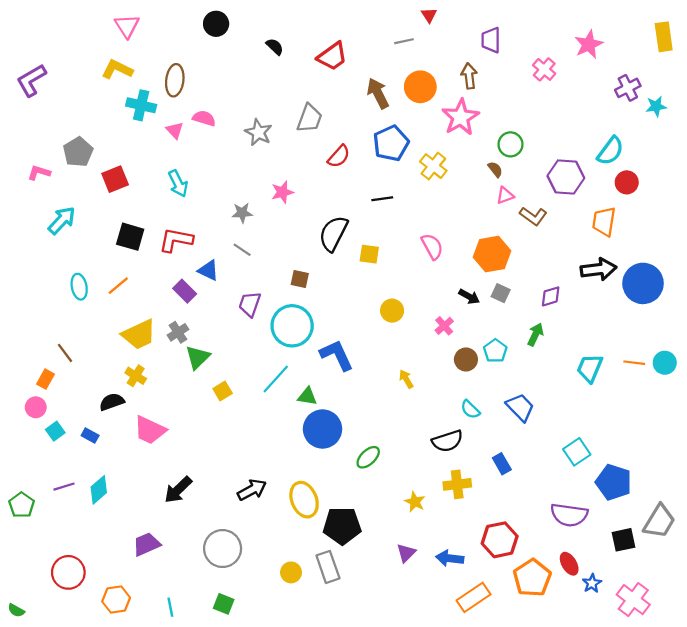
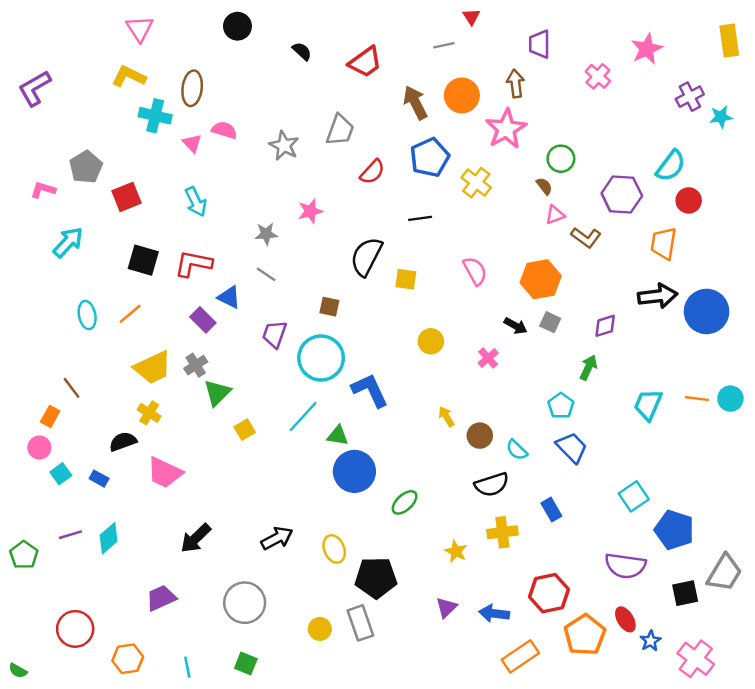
cyan pentagon: (495, 351) -> (561, 406), moved
brown circle: (466, 359) -> (480, 436), moved
yellow ellipse: (304, 500) -> (334, 549), size x0.7

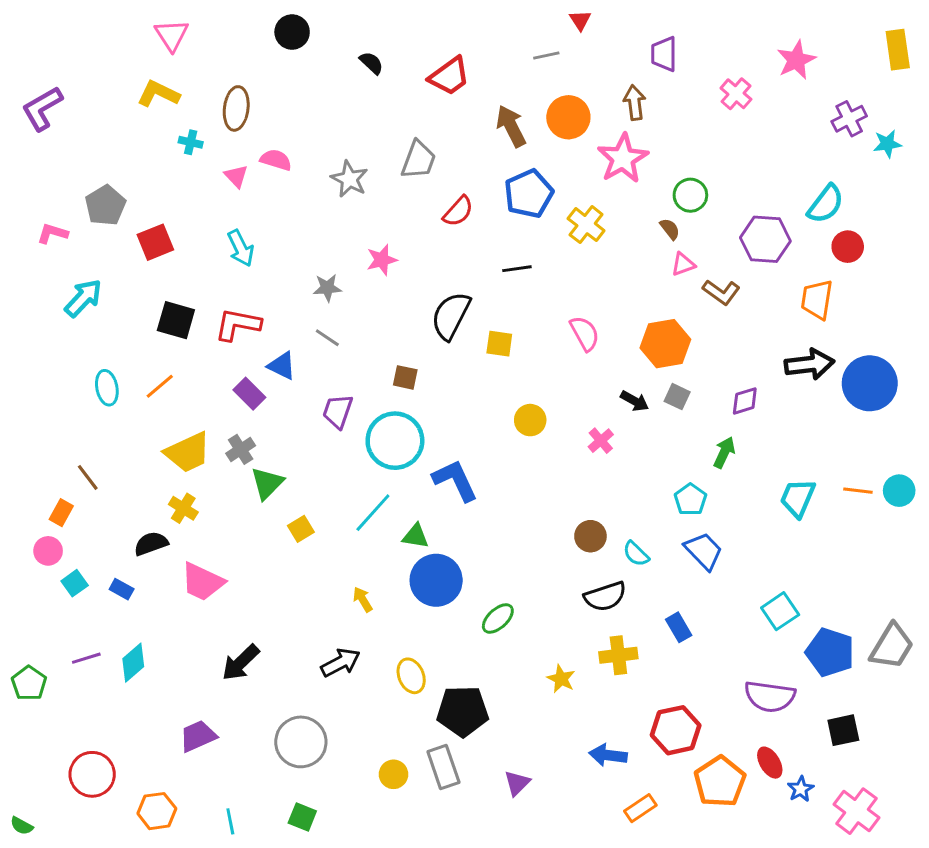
cyan cross: (155, 116) -> (191, 142), size x0.6
yellow arrow: (446, 416) -> (363, 599), moved
gray trapezoid: (724, 573) -> (892, 646), moved
purple triangle: (446, 607) -> (517, 783), moved
orange rectangle: (520, 656) -> (640, 808), size x0.7

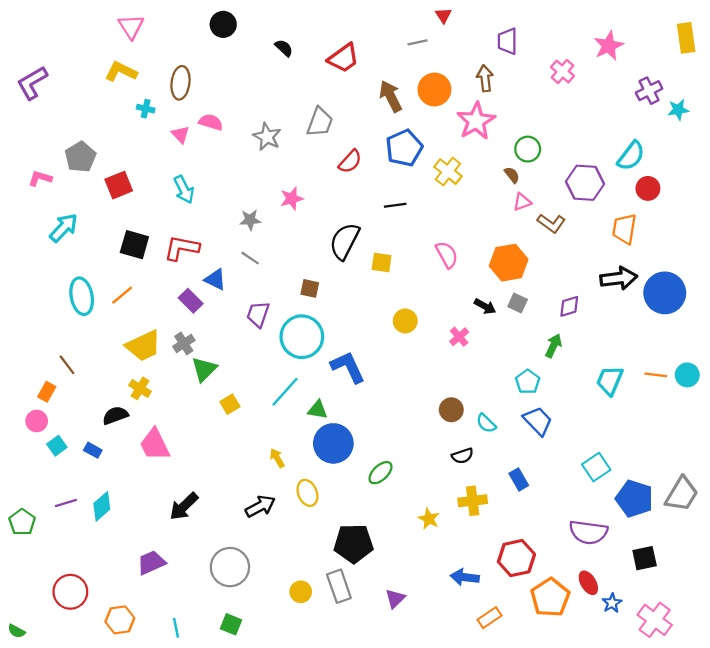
cyan ellipse: (107, 388) -> (82, 296), size x1.4
pink trapezoid: (202, 582) -> (155, 445), turned 39
black semicircle: (605, 596) -> (463, 456), size x0.7
yellow ellipse: (411, 676) -> (307, 493), moved

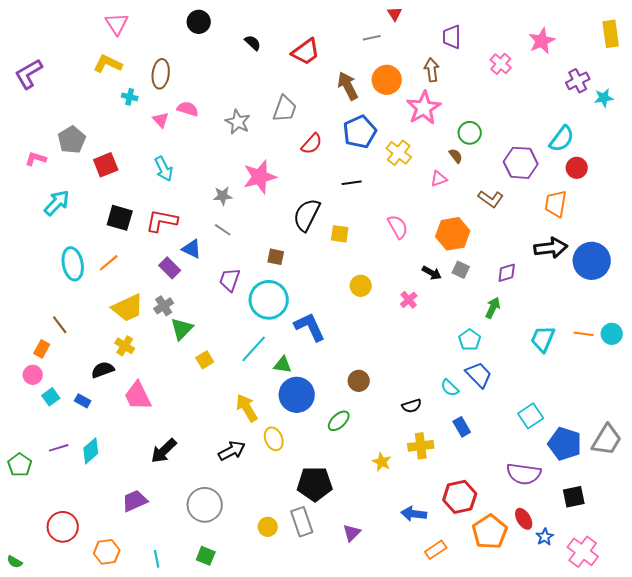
pink star: (292, 199) -> (260, 177), size x1.6
pink triangle: (522, 202) -> (439, 179), moved
brown circle: (451, 410) -> (359, 381), moved
cyan semicircle: (486, 423) -> (450, 388), moved
yellow arrow: (277, 458) -> (247, 408), size x1.6

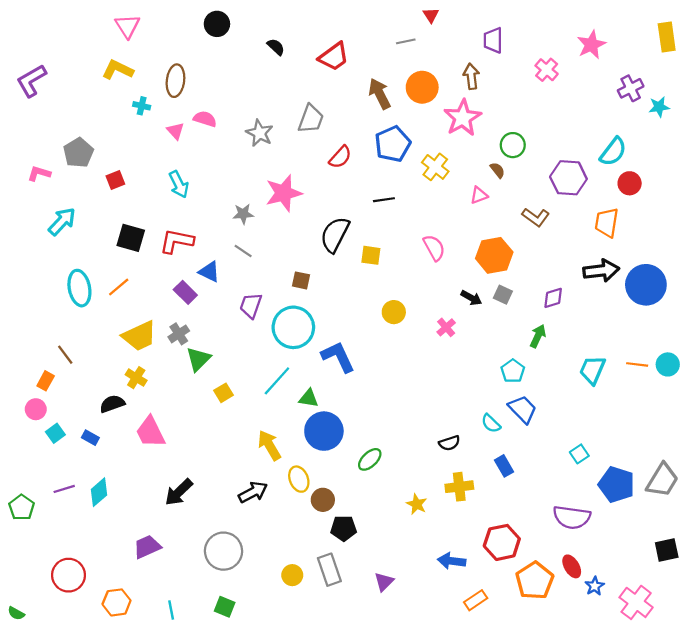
red square: (106, 165) -> (115, 180), size x0.7
brown circle: (359, 381) -> (323, 500), moved
cyan square: (531, 416) -> (579, 454), size x0.7
black pentagon: (315, 484) -> (344, 528), size x0.7
black square: (574, 497) -> (667, 550), moved

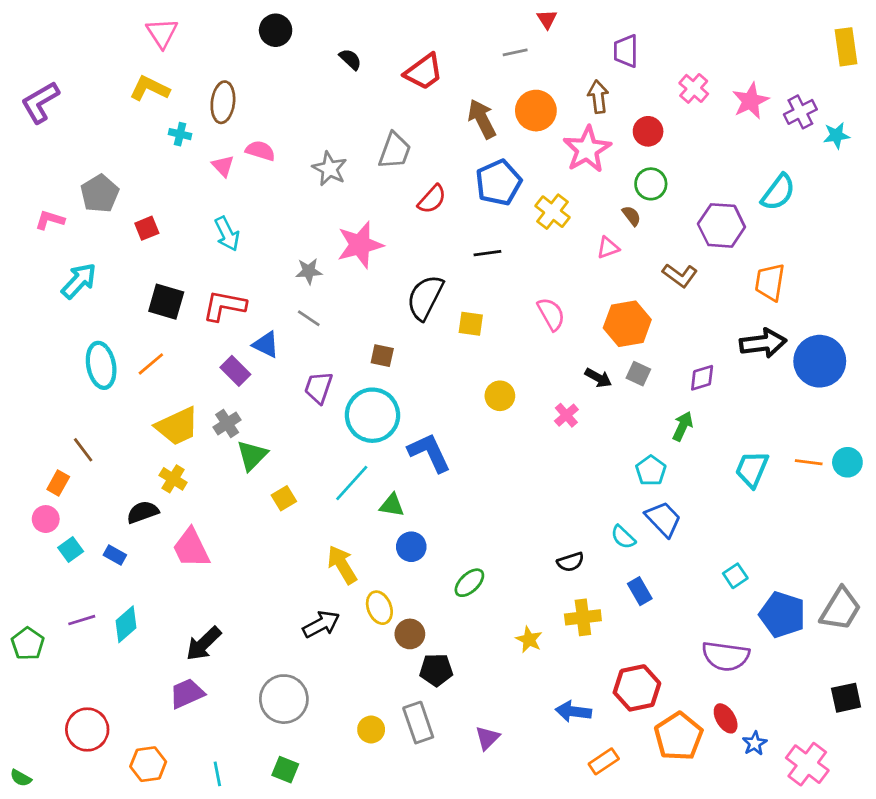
pink star: (591, 45) -> (751, 101), moved
red circle: (630, 183) -> (648, 131), moved
blue circle: (324, 431) -> (411, 547), size x0.6
black arrow: (179, 492) -> (204, 644), moved

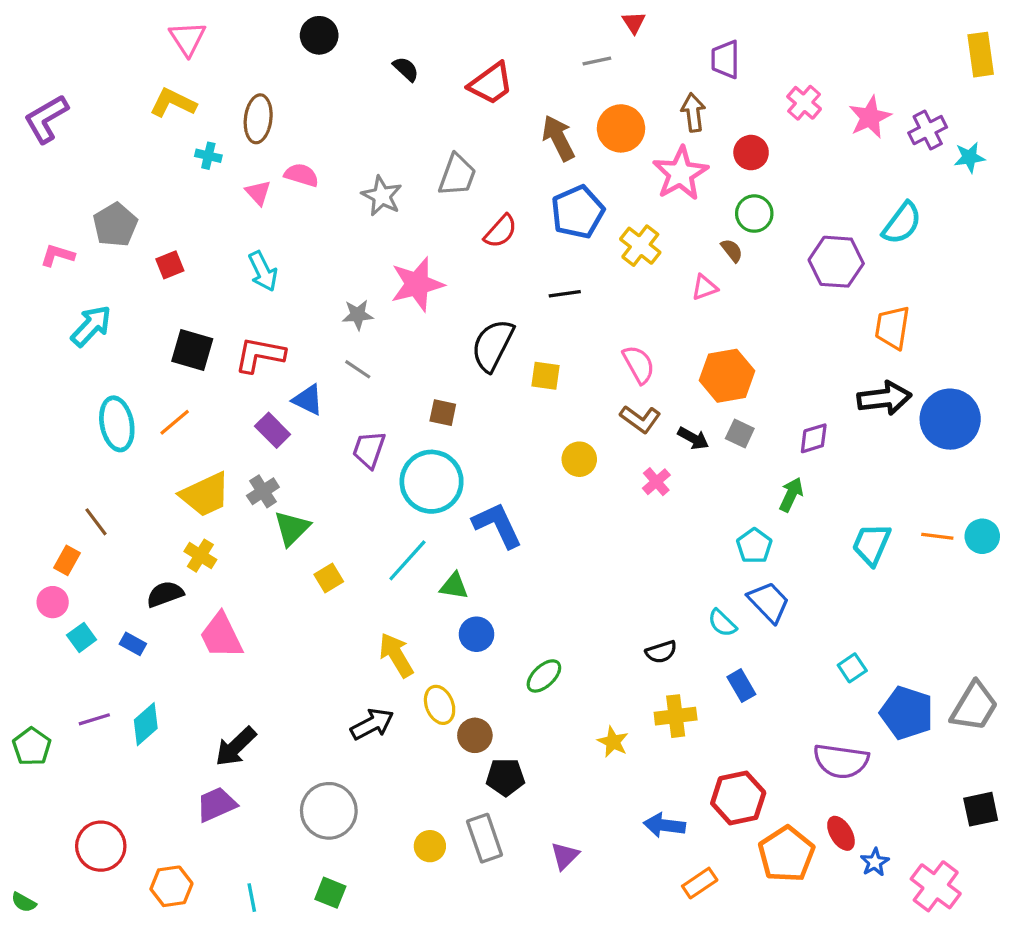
brown L-shape: (680, 275) -> (640, 419), moved

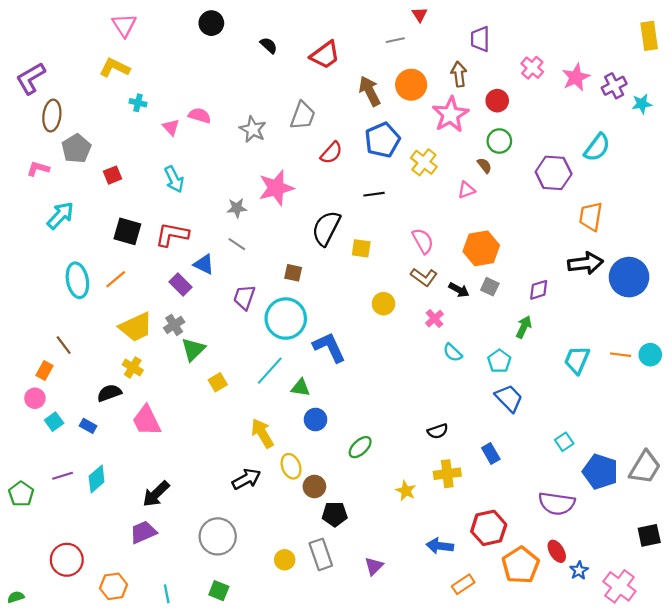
brown ellipse: (258, 119) -> (52, 116), moved
cyan semicircle: (722, 623) -> (453, 353), moved
green semicircle: (24, 902) -> (16, 597), turned 133

